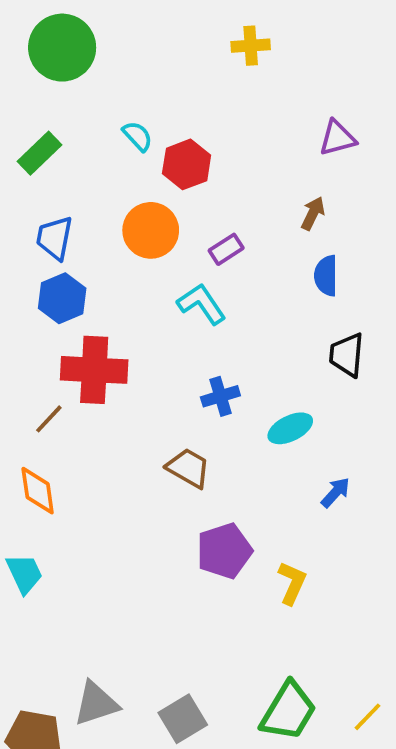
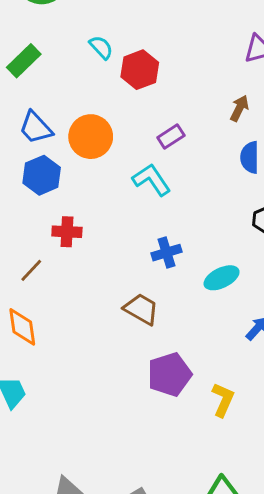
orange circle: (151, 230) -> (91, 137), moved
blue trapezoid: (55, 238) -> (36, 128), turned -54
red cross: (94, 370) -> (67, 232), size x0.6

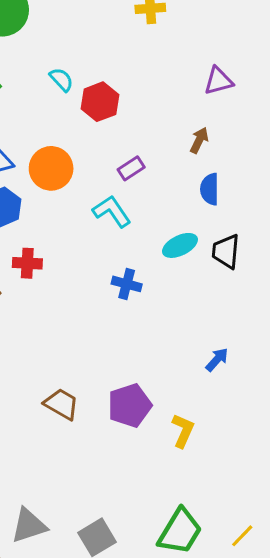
blue cross: (167, 253) -> (127, 284), turned 32
cyan ellipse: (222, 278) -> (180, 245), moved
brown trapezoid: (141, 309) -> (61, 404), moved

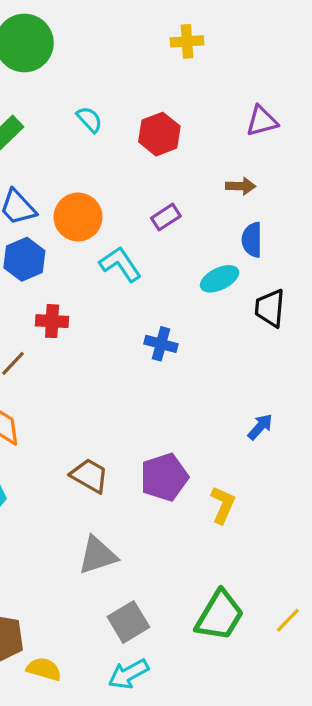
red hexagon: (100, 102) -> (159, 134), moved
brown arrow: (199, 140) -> (241, 186), turned 65
cyan L-shape: (112, 211) -> (120, 264), moved
cyan ellipse: (180, 245) -> (220, 279), moved
gray triangle: (29, 525) -> (98, 555), moved

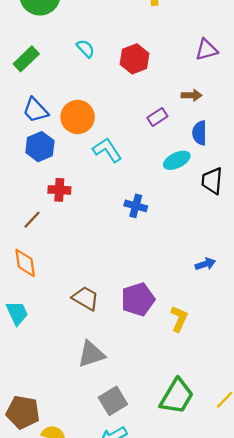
purple rectangle: (166, 217) -> (157, 117), moved
blue arrow: (260, 427) -> (205, 264), turned 30

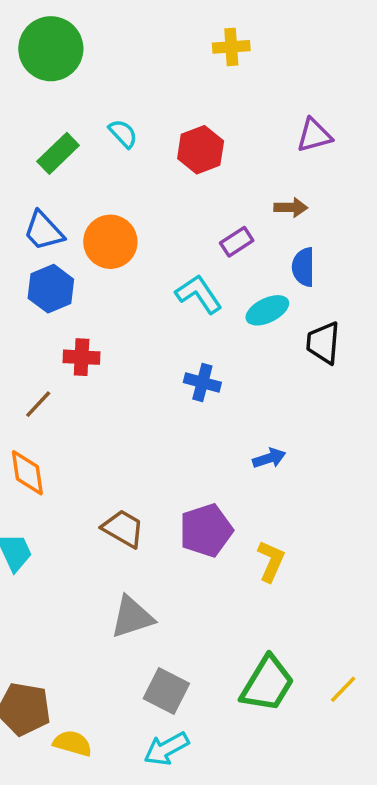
green rectangle: (26, 59) -> (58, 153), moved
cyan L-shape: (107, 150) -> (199, 294), moved
blue arrow: (205, 264) -> (269, 458), moved
gray square: (113, 401) -> (166, 691), turned -32

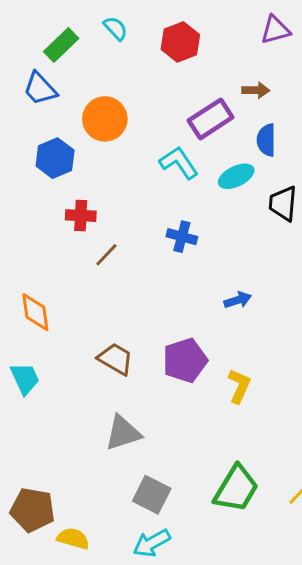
blue trapezoid: (44, 231) -> (40, 89), moved
purple rectangle: (237, 242) -> (211, 119), size x1.6
brown line: (38, 404) -> (106, 255), moved

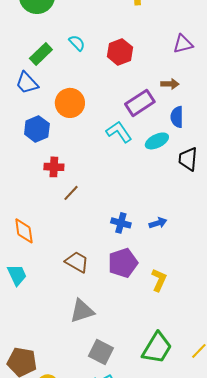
blue cross: (182, 237) -> (121, 223), moved

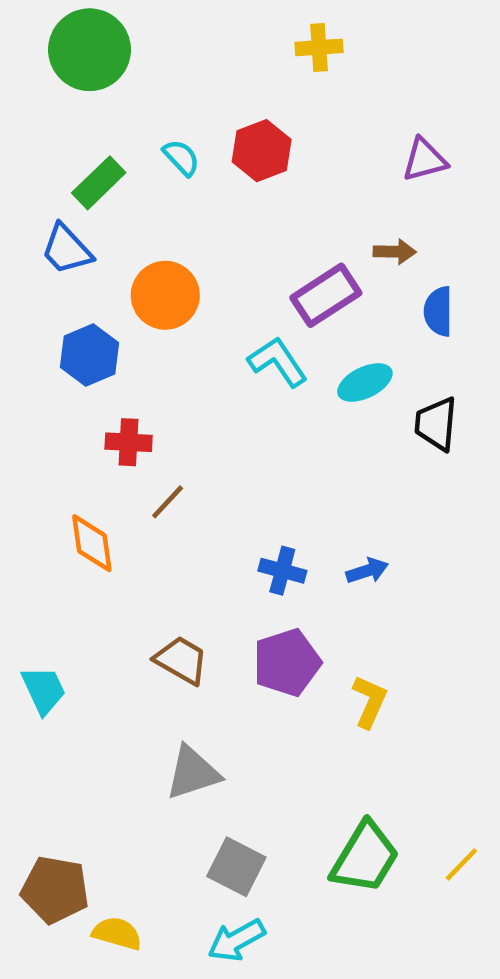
red hexagon: (120, 52) -> (262, 151), moved
blue semicircle: (177, 117) -> (438, 311), moved
orange diamond: (24, 231) -> (92, 543), moved

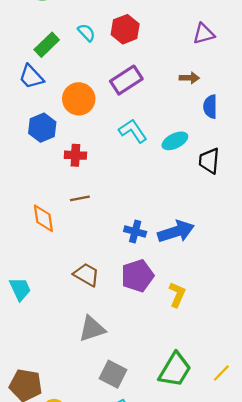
purple rectangle: (326, 295) -> (126, 80), moved
red cross: (129, 442) -> (75, 155), moved
brown line: (168, 502) -> (80, 198), turned 36
blue arrow: (367, 571) -> (176, 232), size x1.8

